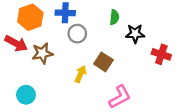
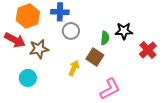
green semicircle: (114, 17) -> (105, 38), moved
red cross: (161, 54) -> (148, 50), turned 30
cyan circle: (26, 95) -> (28, 78), moved

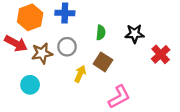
gray circle: (71, 31) -> (67, 47), moved
green semicircle: (105, 38) -> (101, 33), moved

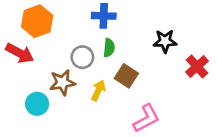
blue cross: (65, 13) -> (104, 16), moved
green semicircle: (101, 33) -> (109, 48), moved
brown star: (42, 53) -> (62, 82), moved

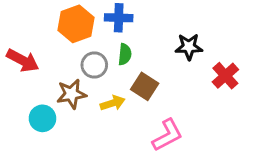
orange hexagon: (37, 21) -> (76, 24), moved
yellow arrow: (98, 90) -> (113, 103), turned 48

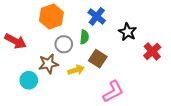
blue cross: (119, 18) -> (97, 16), moved, turned 36
black star: (189, 47) -> (128, 32), turned 30

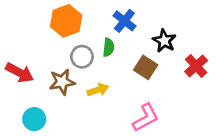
red arrow: (15, 41) -> (20, 73), moved
brown square: (98, 59) -> (146, 67), moved
cyan circle: (29, 80) -> (34, 119), moved

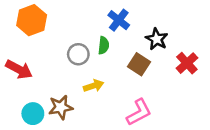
orange hexagon: (66, 21) -> (32, 20), moved
brown star: (62, 82) -> (61, 107), moved

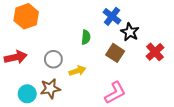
blue cross: (119, 20) -> (112, 16), moved
gray circle: (78, 54) -> (53, 59), moved
red arrow: (19, 69) -> (16, 57), turned -40

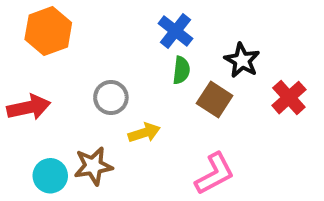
blue cross: (112, 16) -> (175, 31), moved
green semicircle: (86, 37) -> (181, 70), moved
gray circle: (53, 59) -> (111, 98), moved

